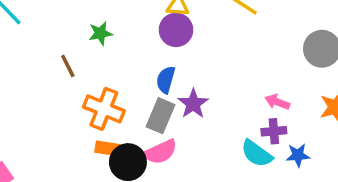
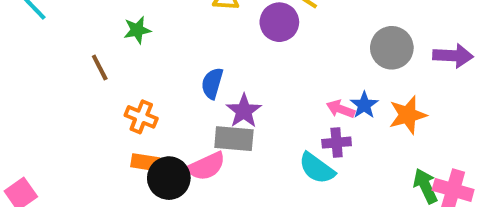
purple circle: (176, 30) -> (279, 22), moved
orange cross: (104, 109) -> (141, 117), size x0.7
gray rectangle: (161, 116) -> (234, 139), moved, turned 72
blue star: (298, 155) -> (364, 105), moved, turned -30

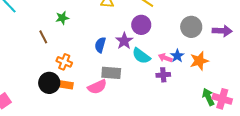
purple circle: (279, 22) -> (141, 25), moved
purple star: (244, 111) -> (124, 41), moved
cyan semicircle: (317, 168) -> (141, 56), moved
black circle: (169, 178) -> (49, 83), moved

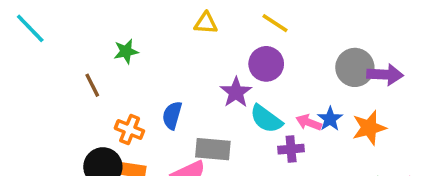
purple arrow: (222, 31) -> (385, 75), moved
blue semicircle: (100, 45) -> (172, 115), moved
purple cross: (163, 75) -> (291, 149), moved

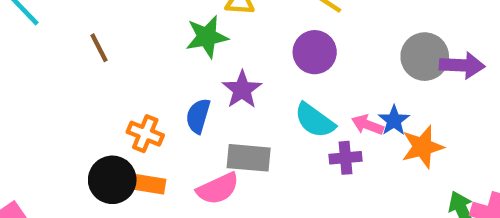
green star: (126, 51) -> (207, 37), moved, size x1.4
brown line: (92, 85) -> (99, 48), moved
purple star: (236, 92) -> (242, 90), moved
orange star: (369, 128) -> (423, 147), moved

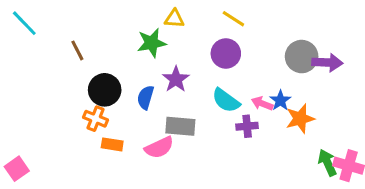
orange cross: (145, 134) -> (96, 119), moved
black circle: (112, 180) -> (105, 90), moved

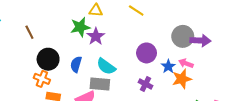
purple circle: (226, 53) -> (147, 53), moved
purple star: (176, 79) -> (96, 36), moved
cyan semicircle: (226, 100) -> (106, 66), moved
pink arrow: (262, 103) -> (186, 63), moved
purple cross: (247, 126) -> (145, 84), turned 32

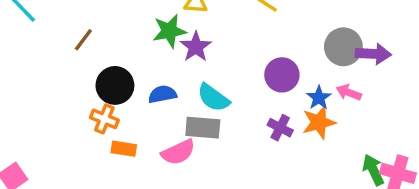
brown line: (29, 32) -> (83, 40), turned 64
blue semicircle: (76, 64) -> (162, 94), turned 63
orange star: (182, 79) -> (319, 122), moved

